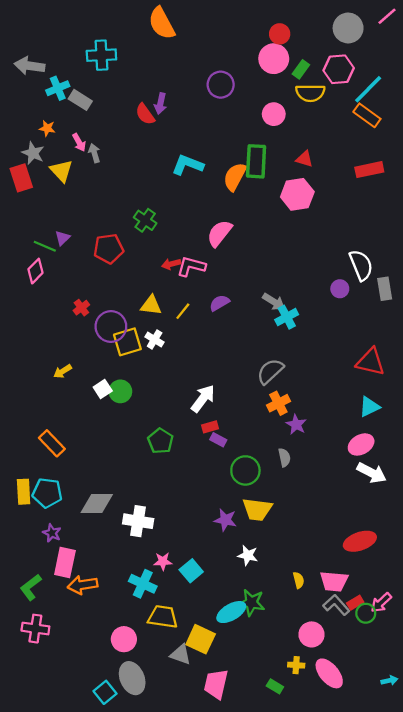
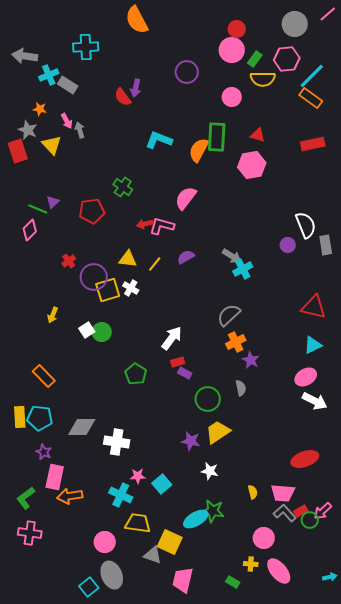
yellow arrow: (63, 371) -> (53, 315), turned -35
yellow trapezoid: (257, 509) -> (218, 432), turned 140

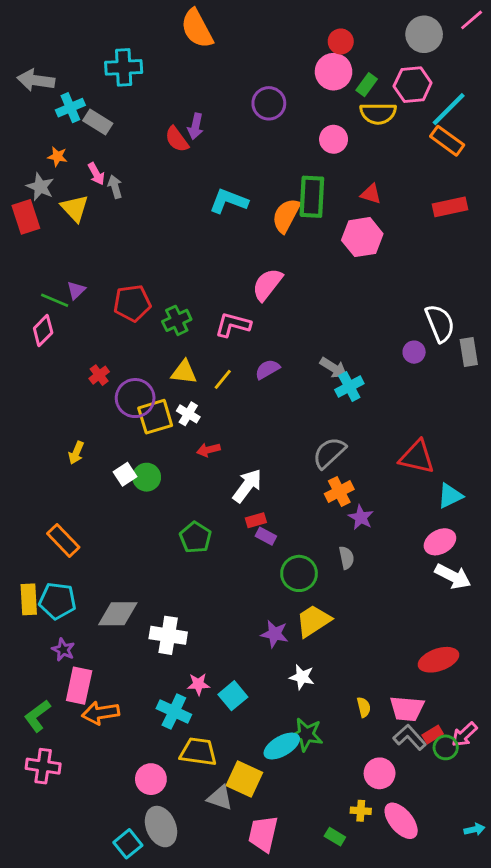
green cross: (123, 187) -> (177, 320), moved, turned 30
red arrow: (145, 224) -> (208, 450), moved
red triangle: (314, 307) -> (417, 457), moved

